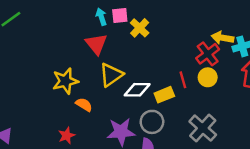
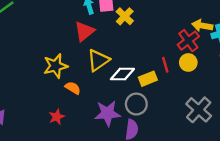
red triangle: (96, 44) -> (84, 31), turned 30
gray cross: (203, 128) -> (199, 110), moved

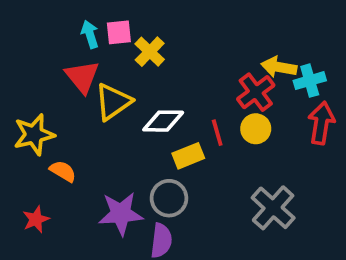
red triangle: (84, 31) -> (82, 77), turned -30
yellow triangle: (98, 60) -> (113, 102), moved
white diamond: (122, 74) -> (163, 121), moved

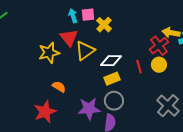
yellow star: (34, 135) -> (49, 53), moved
yellow rectangle: (188, 156) -> (112, 79), moved
red star: (36, 219) -> (45, 112), size x1.6

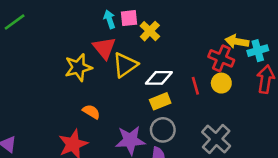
red cross: (159, 46) -> (221, 58), turned -30
gray cross: (168, 106) -> (216, 139), moved

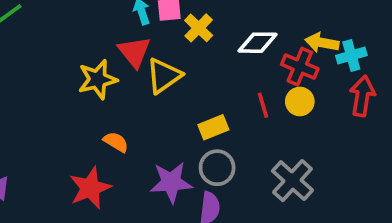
white diamond: (159, 78) -> (258, 43), moved

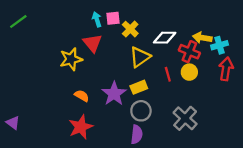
yellow triangle: (164, 76) -> (140, 57), moved
purple star: (171, 182) -> (114, 94), moved, turned -30
red star: (90, 188) -> (81, 127), moved

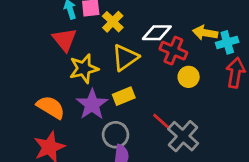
red cross: (189, 52) -> (173, 51), moved
yellow star: (71, 59) -> (84, 69), moved
red line: (168, 74) -> (161, 121), moved, turned -32
orange semicircle: (82, 96) -> (51, 107), size x1.5
gray circle: (141, 111) -> (115, 135), moved

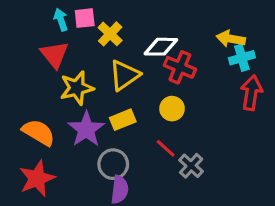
yellow arrow: (205, 33) -> (231, 39), moved
yellow circle: (189, 77) -> (172, 109), moved
gray cross: (183, 136) -> (191, 166), size x0.7

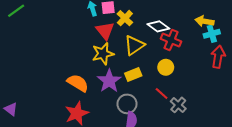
white diamond: (161, 47) -> (158, 26), turned 35
red triangle: (54, 55) -> (105, 31), moved

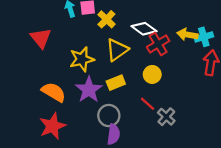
yellow arrow: (204, 21) -> (187, 35), moved
red triangle: (105, 31) -> (41, 38), moved
red cross: (171, 40) -> (158, 44), turned 36

